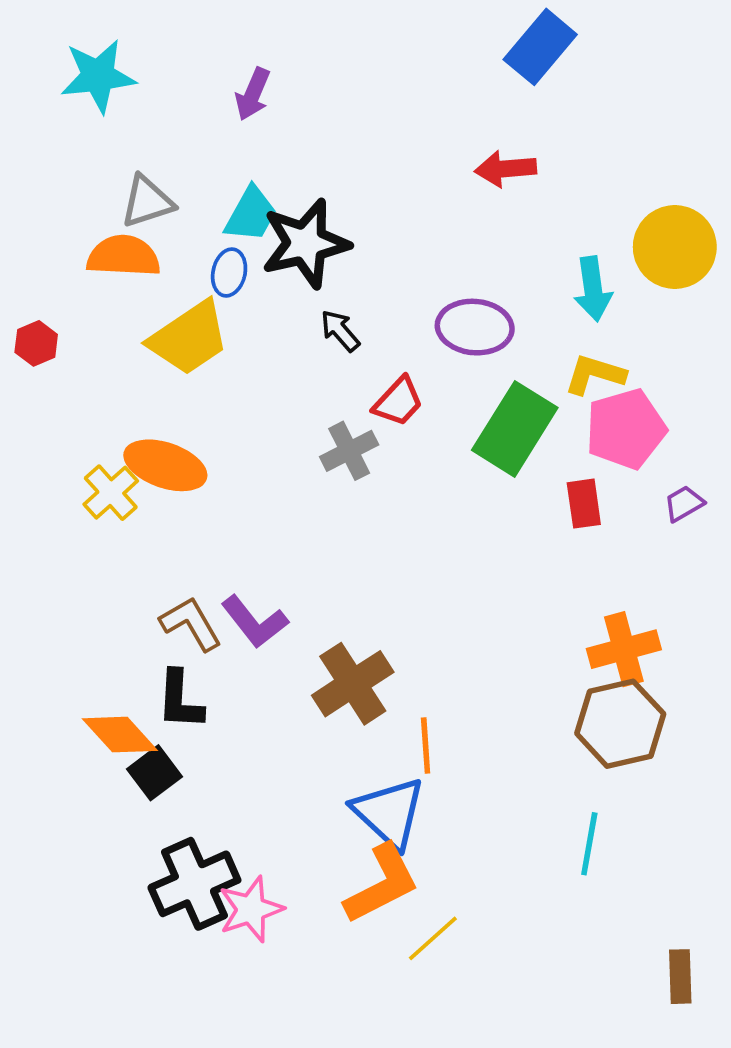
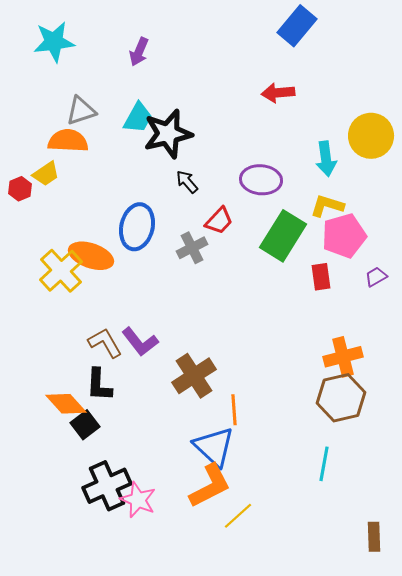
blue ellipse: (229, 272) -> (137, 227), moved, size x1.8
yellow trapezoid: (189, 338) -> (46, 174), moved, size x0.6
yellow cross: (111, 493) -> (61, 271), size x1.4
pink star: (251, 909) -> (138, 500), turned -30

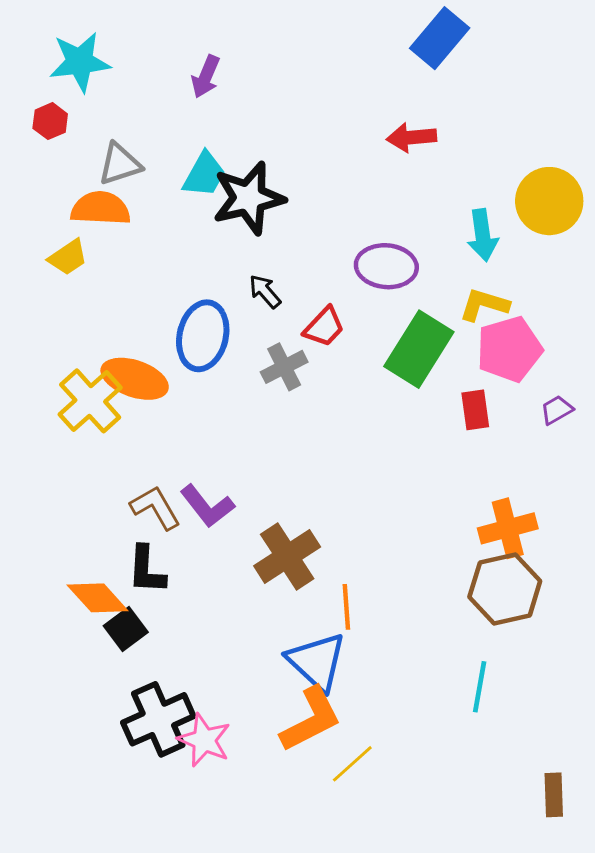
black arrow: (187, 182) -> (265, 291), moved
red hexagon: (20, 189) -> (50, 121), moved

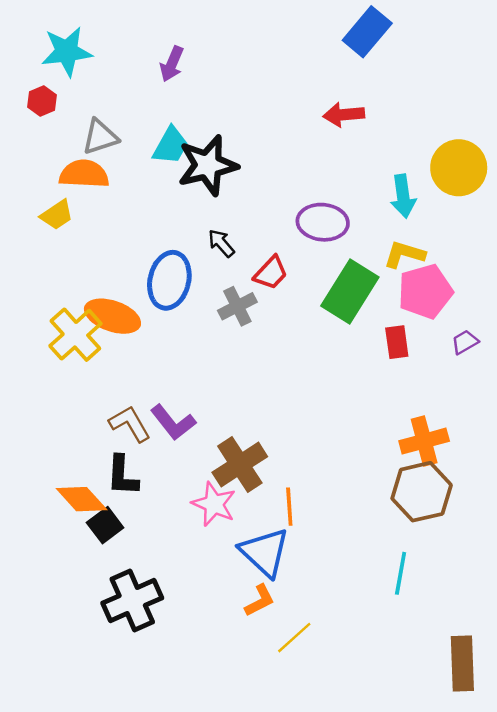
orange L-shape: (311, 719) -> (260, 601), size x0.6
pink star: (204, 740) -> (214, 504), moved
brown rectangle: (554, 795) -> (462, 664), size x1.5

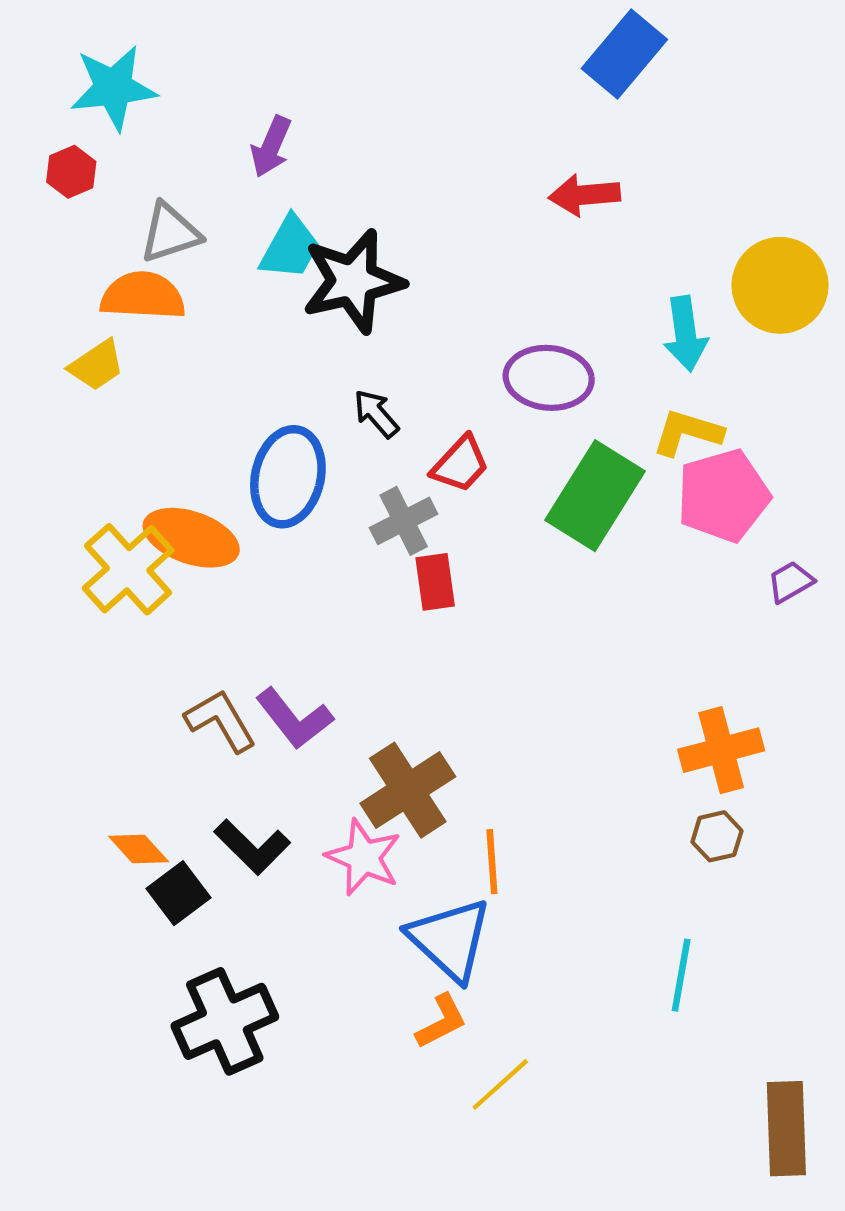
purple arrow: (172, 64) -> (271, 147), moved
red rectangle: (397, 342) -> (435, 582), moved
black L-shape: (122, 476) -> (252, 847), moved, turned -48
brown hexagon: (422, 492) -> (717, 836), size x0.5
orange diamond: (82, 499) -> (139, 849), size x0.7

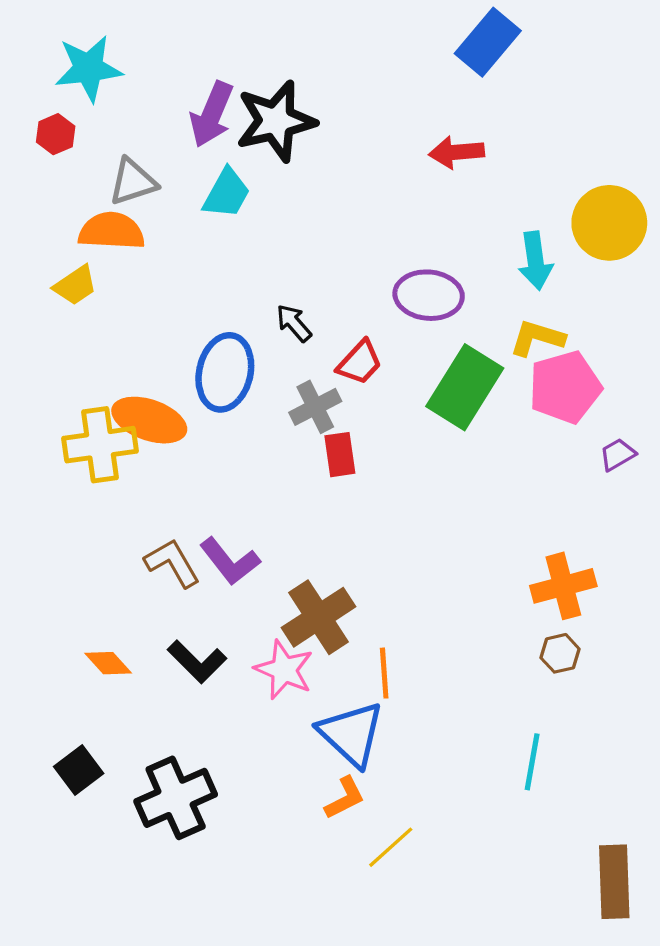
purple arrow: (271, 147) -> (212, 114), size x1.4
black star: (353, 281) -> (276, 121), moved
yellow cross: (128, 569) -> (100, 445), turned 34
black square: (179, 893) -> (79, 770), moved

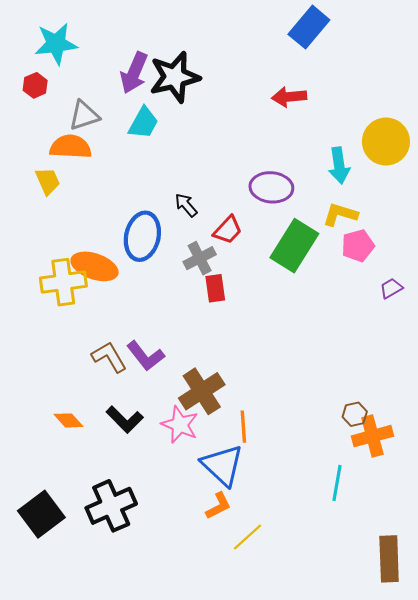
yellow trapezoid: (75, 285) -> (48, 181), turned -80
pink pentagon: (565, 387) -> (358, 246), size x0.7
orange cross: (563, 586) -> (372, 436), moved
black square: (79, 770) -> (41, 514), moved, size x1.5

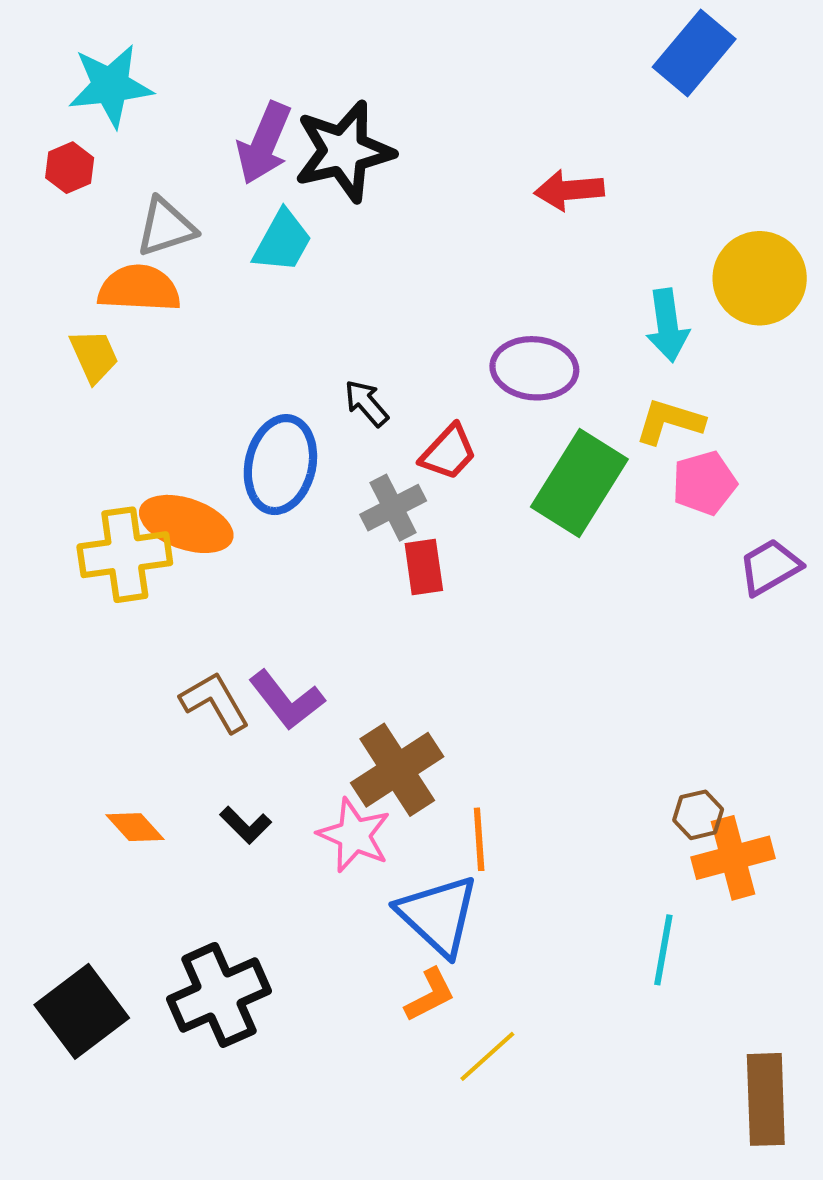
blue rectangle: (309, 27) -> (694, 53), moved
purple trapezoid: (391, 288) -> (770, 567), size x1.4
black L-shape: (125, 419) -> (246, 825), size x0.7

